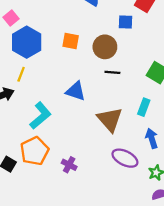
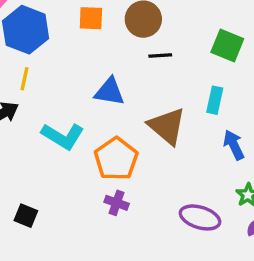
cyan L-shape: (40, 116) -> (63, 136), turned 80
orange pentagon: (34, 151) -> (116, 159), moved
purple ellipse: (125, 158) -> (200, 217), moved

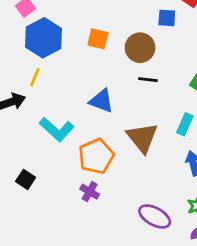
black square: (26, 216) -> (26, 179), moved

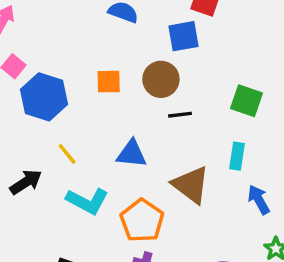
blue square: (167, 18) -> (184, 36), size x1.4
yellow line: (35, 77) -> (67, 154), moved, turned -48

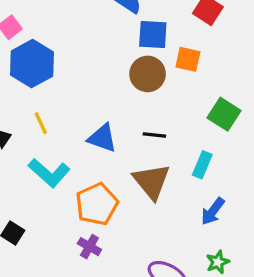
blue square: (184, 36) -> (153, 35), moved
orange square: (109, 82) -> (188, 59), moved
black line: (180, 115) -> (154, 135), moved
blue arrow: (259, 200) -> (213, 211), turned -128

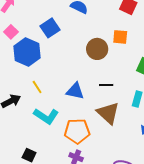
blue square: (153, 35) -> (50, 28), moved, turned -30
orange pentagon: (97, 204) -> (77, 131), turned 30

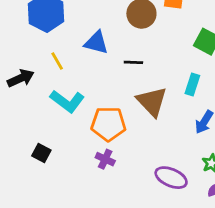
black line: (106, 85) -> (133, 62), moved
blue triangle: (75, 91) -> (96, 43), moved

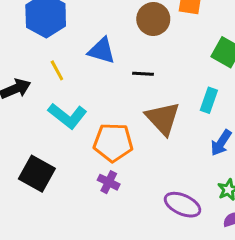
black square: (41, 153) -> (37, 174), size x1.6

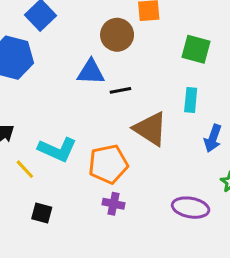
blue triangle: (102, 51) -> (91, 72), moved
yellow line: (57, 70) -> (25, 169), moved
black square: (37, 174) -> (42, 213), size x0.6

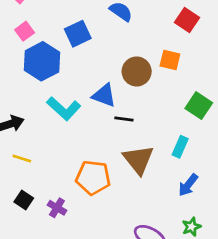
cyan L-shape: (57, 150) -> (64, 109), moved
yellow line: (25, 169) -> (22, 159), turned -48
purple cross: (113, 204) -> (57, 208), moved

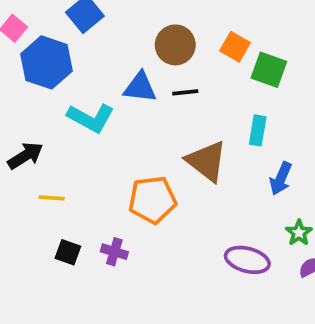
orange square: (170, 60) -> (235, 47), moved, turned 30
black line: (124, 119) -> (185, 92), moved

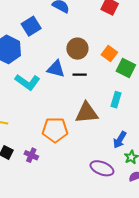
brown triangle: (207, 161) -> (87, 113), turned -50
blue arrow: (281, 179) -> (120, 140), moved

